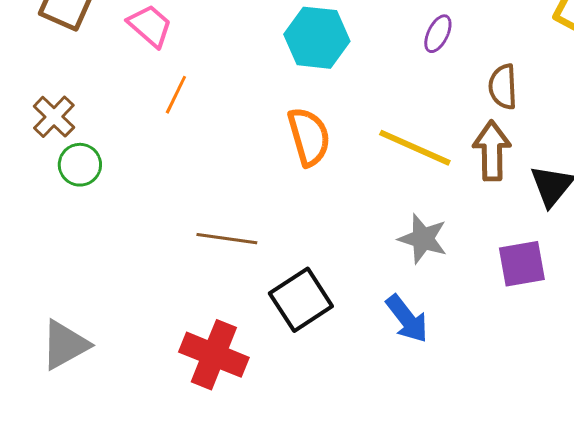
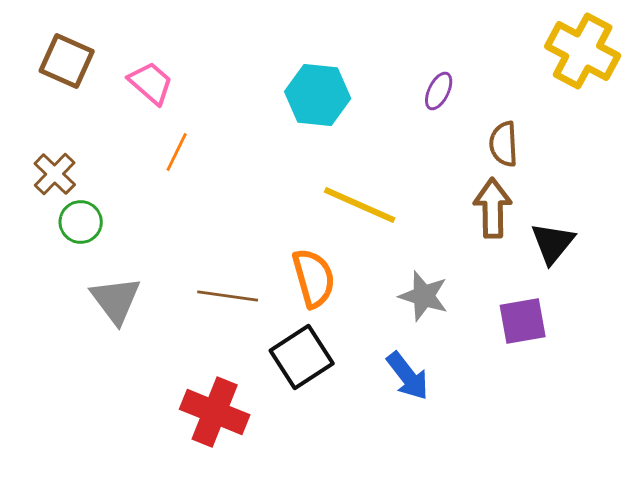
orange semicircle: (309, 137) -> (314, 278), moved
yellow line: (415, 148) -> (360, 205), moved
gray triangle: (65, 345) -> (116, 300), moved, turned -38

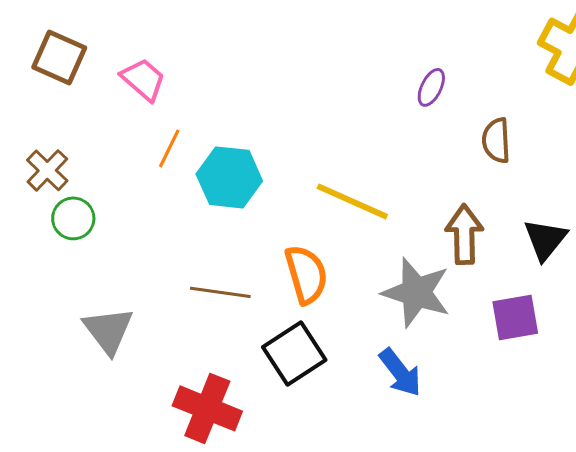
cyan hexagon: (318, 95) -> (229, 177), moved
brown arrow: (493, 208) -> (464, 234), moved
gray star: (424, 296) -> (416, 292), size x1.4
gray triangle: (116, 300) -> (108, 330), moved

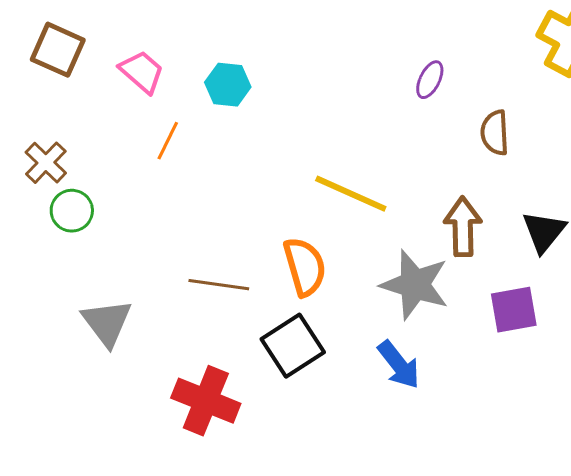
cyan hexagon: (229, 177) -> (228, 85), moved, size x0.7

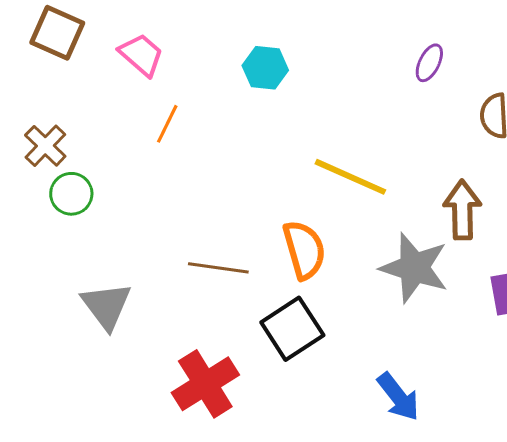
cyan hexagon: (228, 85) -> (265, 68), moved
blue arrow: (399, 365) -> (398, 397), moved
red cross: (206, 401) -> (205, 384), turned 36

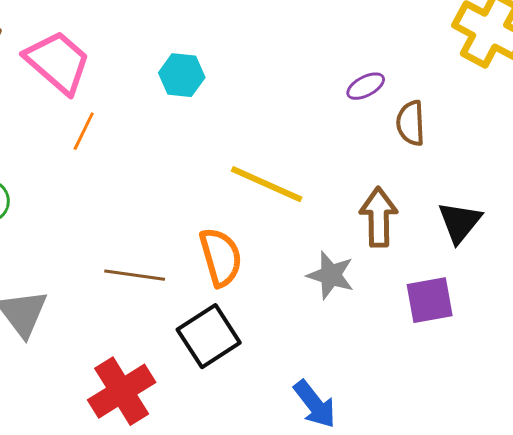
pink trapezoid: (141, 55) -> (58, 62), size x1.5
purple ellipse: (429, 63) -> (366, 86), moved, turned 36
gray star: (414, 268) -> (331, 275), size x0.7

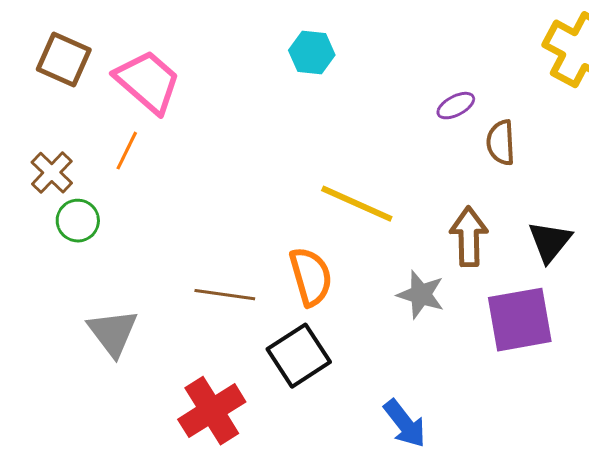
cyan hexagon: (182, 75) -> (312, 53), moved
orange line: (84, 131) -> (127, 151), moved
purple square: (430, 300) -> (520, 320), size x1.4

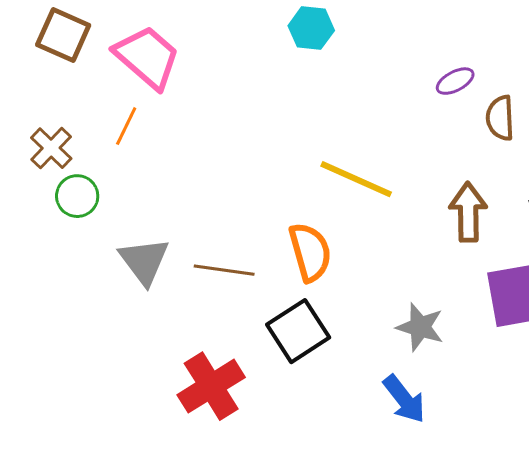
gray star: (421, 295) -> (420, 327), moved
gray triangle: (113, 333) -> (144, 261), moved

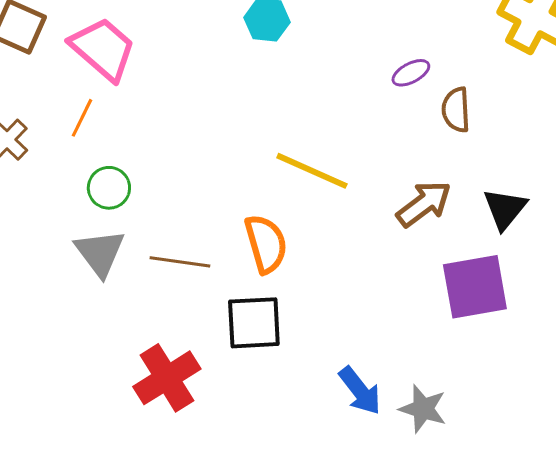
green circle: (77, 196) -> (109, 188), moved
brown arrow: (468, 212) -> (424, 204), turned 54
gray star: (420, 327) -> (423, 409), moved
black square: (298, 331) -> (254, 323), turned 30

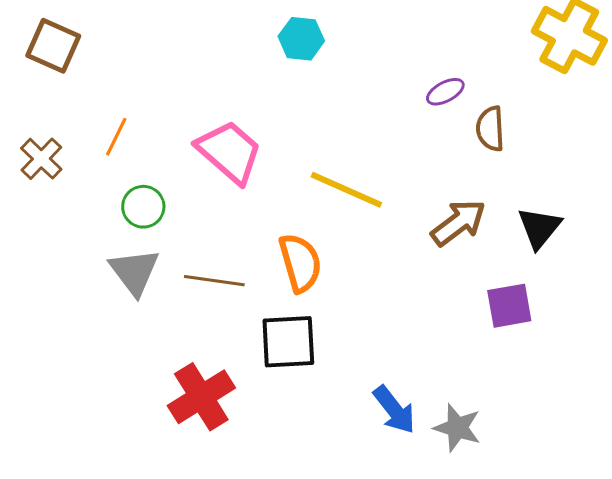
pink trapezoid: (103, 49) -> (229, 152), moved
purple square: (475, 287) -> (509, 306), size x0.7

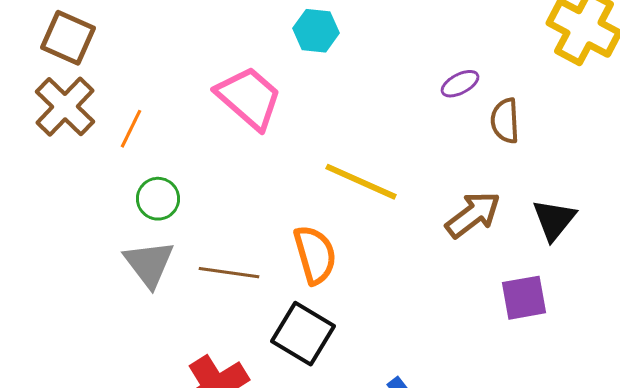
pink trapezoid: (229, 152) -> (249, 98), moved
brown cross: (41, 159) -> (65, 107), moved, size x1.4
black square: (288, 342) -> (303, 334), turned 34

